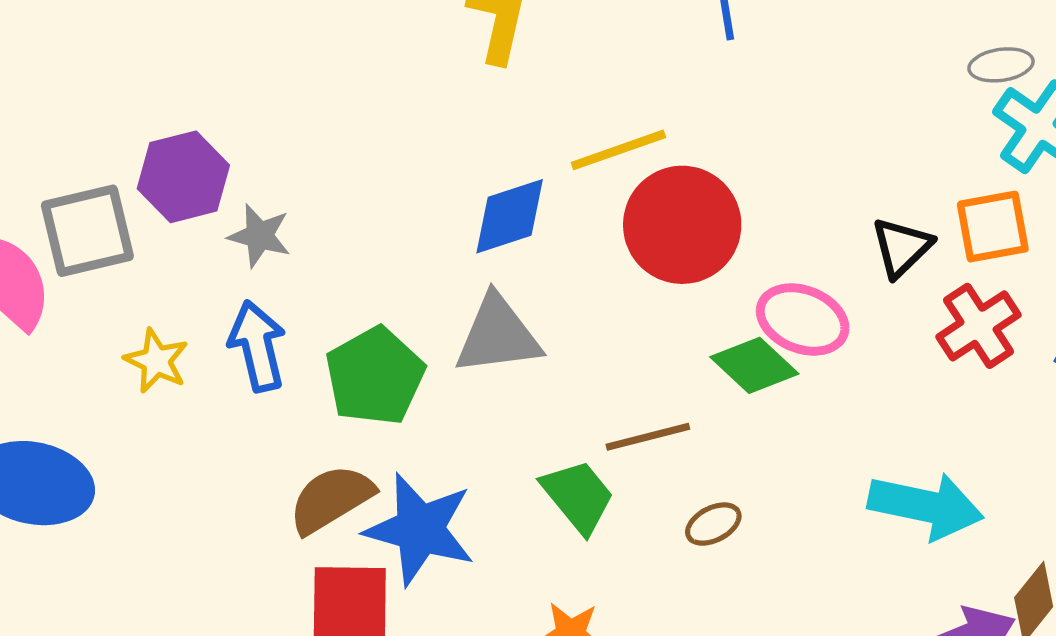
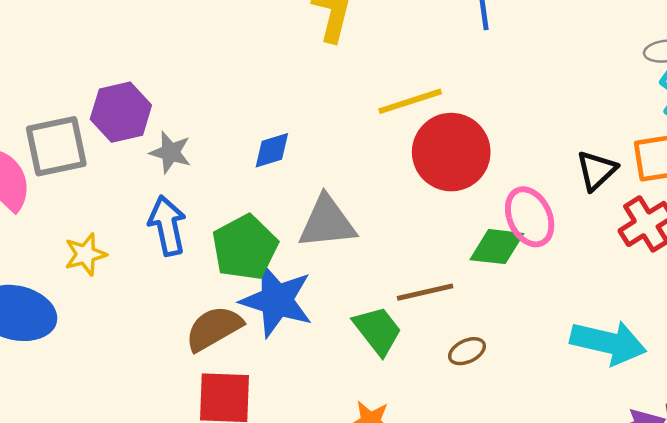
blue diamond: (510, 216) -> (272, 150), moved, size x0.7
pink ellipse: (803, 319) -> (530, 217), turned 42
yellow star: (156, 361) -> (85, 254), moved, turned 30
green diamond: (754, 365) -> (497, 247), turned -38
blue star: (420, 529) -> (277, 300), moved

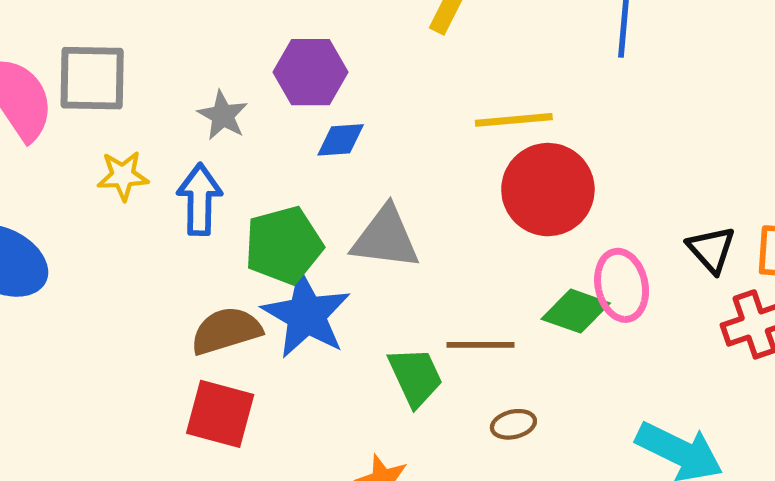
purple hexagon: (121, 112) -> (311, 72), moved
black triangle: (596, 171) -> (711, 249), turned -42
yellow star: (85, 254) -> (123, 176), moved

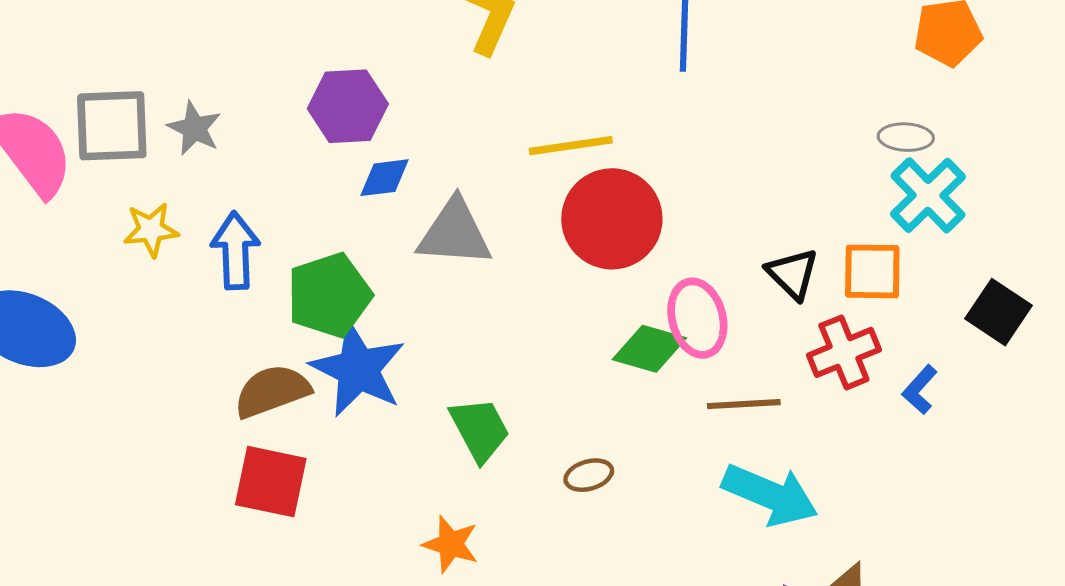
gray star: (223, 115) -> (194, 128), moved
gray triangle: (386, 238) -> (454, 233), moved
brown line: (481, 345) -> (744, 404), moved

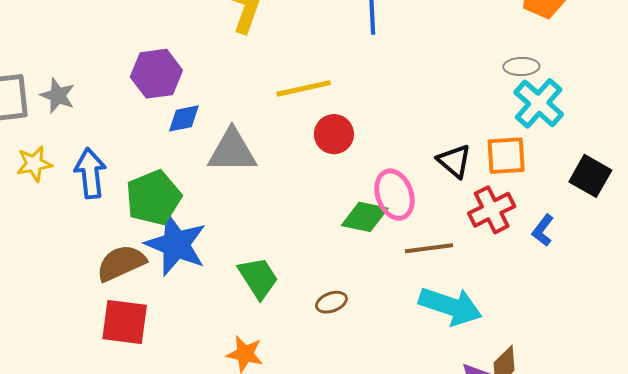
red circle: (612, 219) -> (334, 134), size x0.6

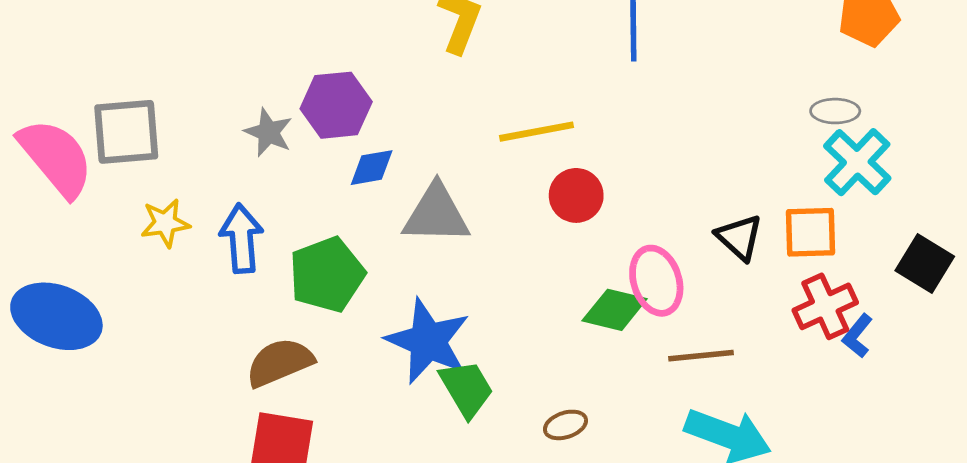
gray star: (58, 96) -> (268, 132), moved
red cross: (492, 210) -> (825, 306), moved
blue star: (176, 245) -> (428, 341), moved

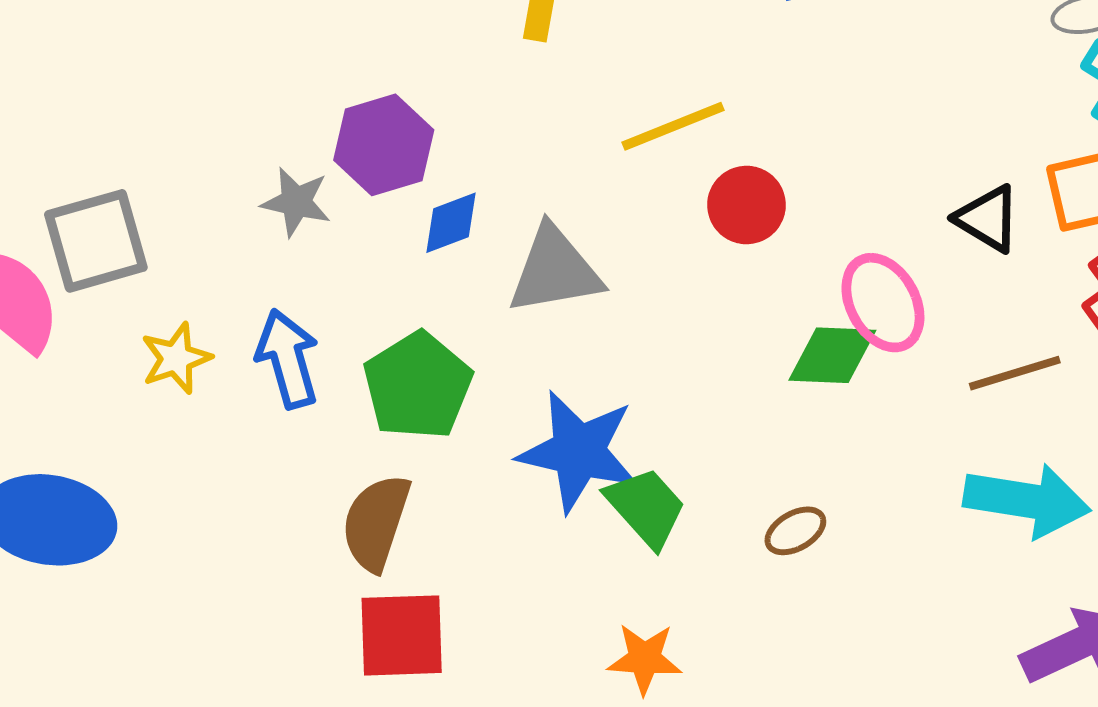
brown line: (701, 356) -> (1015, 373), moved
brown semicircle: (280, 362) -> (376, 522), turned -38

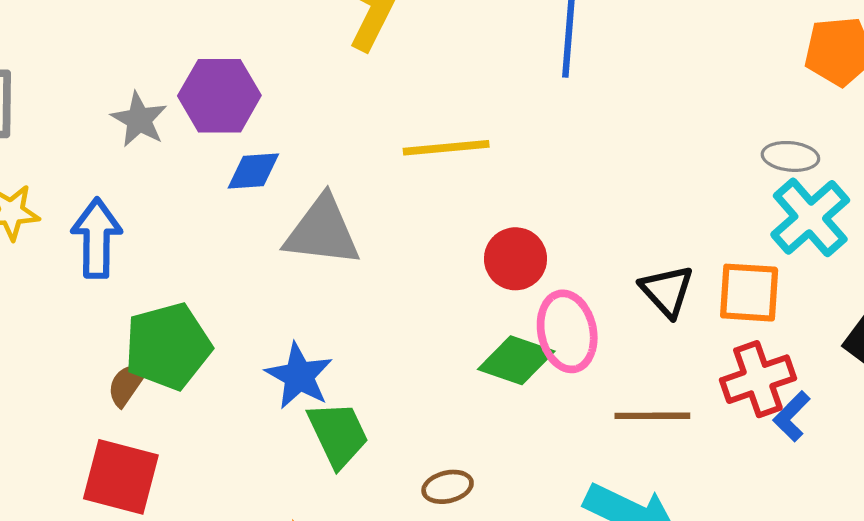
red circle: (746, 205) -> (515, 259), moved
green pentagon: (418, 386) -> (168, 346), moved
blue star: (578, 451) -> (299, 376), size x0.7
brown semicircle: (376, 522) -> (127, 384), size x0.6

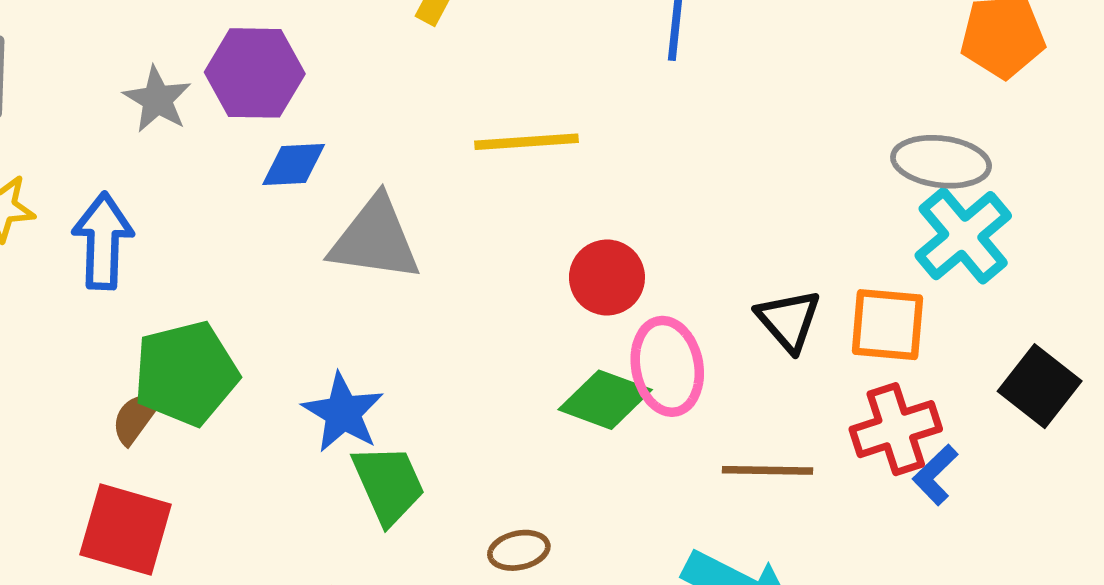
gray ellipse: (790, 156) -> (941, 162), size x1.4

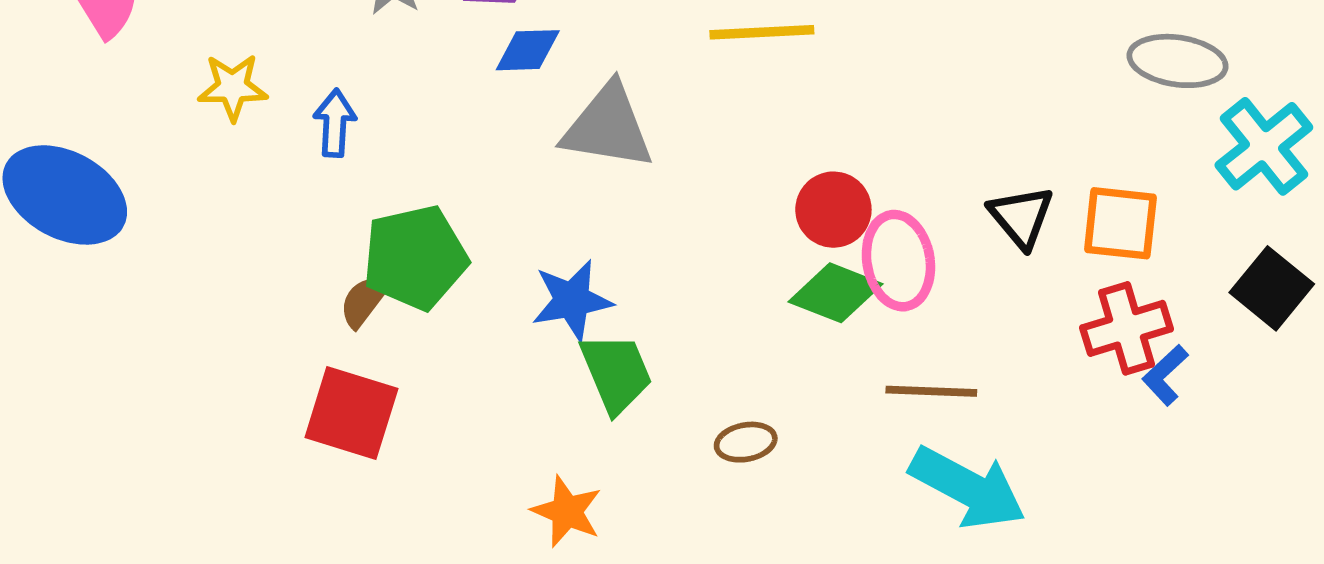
cyan cross: (963, 236) -> (1264, 146), moved
blue arrow: (103, 241) -> (335, 123), size x0.7
red circle: (607, 277) -> (833, 210), moved
blue star: (343, 413) -> (572, 300), turned 30
brown line: (767, 470) -> (931, 391), moved

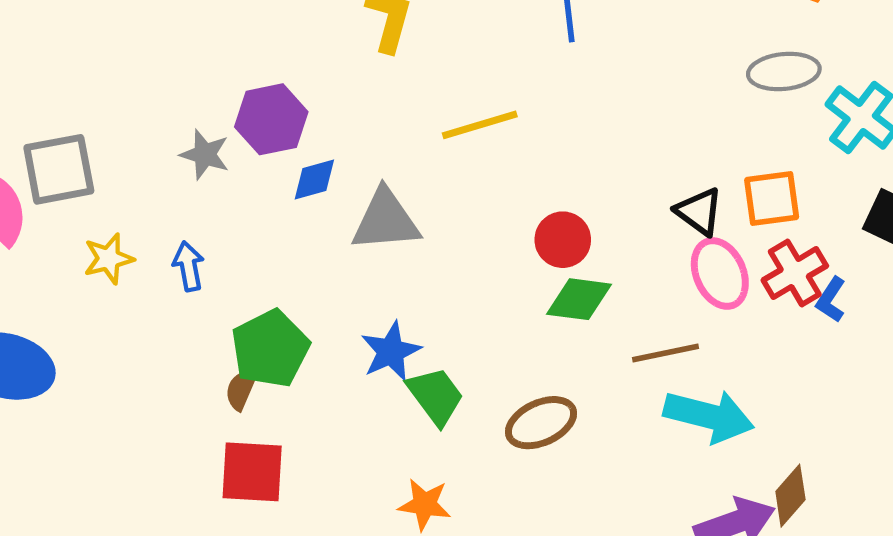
pink ellipse: (898, 261) -> (720, 273), moved
brown ellipse: (746, 442) -> (541, 423), size x1.6

